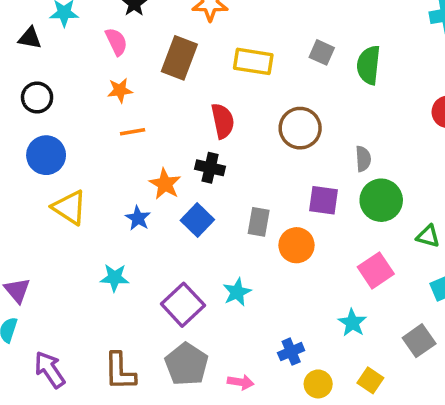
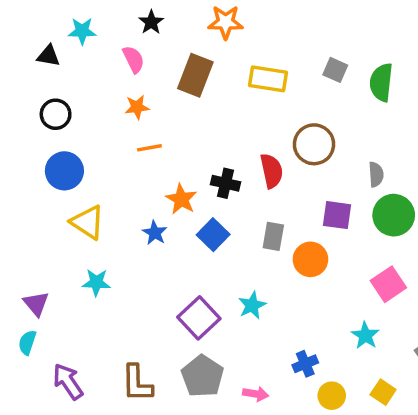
red semicircle: (223, 121) -> (272, 171), moved
cyan star: (115, 278) -> (96, 282), moved

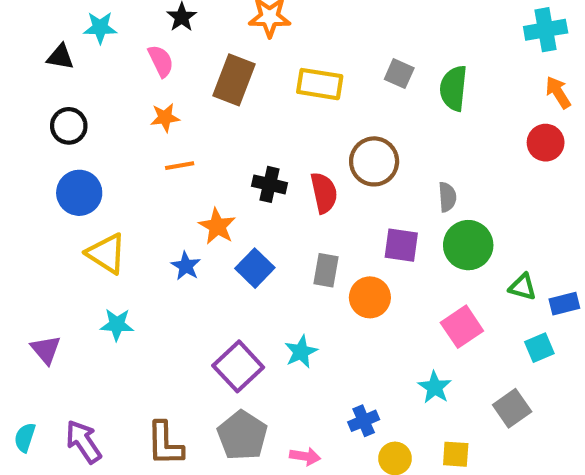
black cross: (226, 183) -> (270, 184), moved
cyan semicircle: (27, 343) -> (25, 437), moved
yellow square: (383, 392) -> (456, 454), turned -30

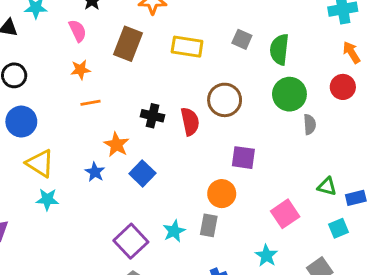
gray semicircle: (447, 197) -> (310, 124), moved
green circle: (468, 245) -> (289, 94), moved
gray rectangle: (326, 270) -> (209, 225), moved
cyan star: (117, 325) -> (47, 199), moved

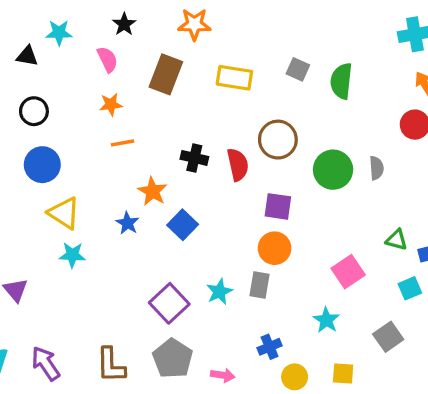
green circle: (289, 94) -> (333, 170), moved
purple square: (243, 158) -> (278, 206), moved

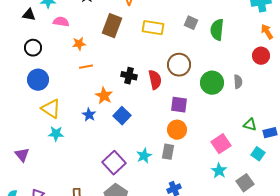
pink semicircle: (107, 59) -> (61, 22), moved, turned -56
cyan square: (410, 288) -> (258, 154), turned -32
cyan star: (326, 320) -> (219, 171), moved

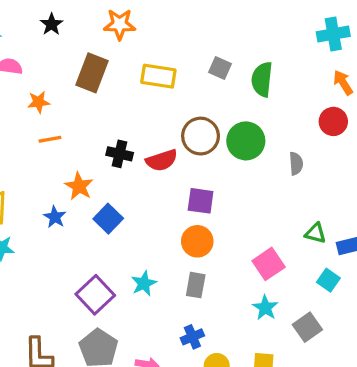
red semicircle: (155, 80) -> (162, 160), turned 84
green circle: (212, 83) -> (246, 141), moved
gray rectangle: (168, 152) -> (196, 285), moved

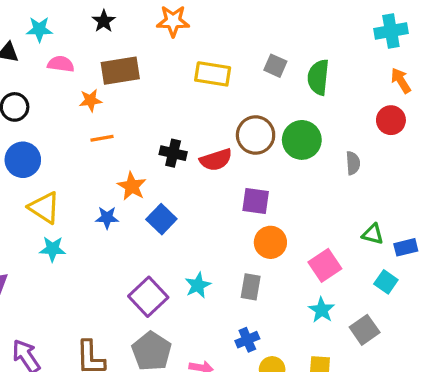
brown rectangle: (92, 73) -> (120, 71), moved, turned 60
blue star: (55, 217) -> (107, 218), turned -30
orange circle: (197, 241) -> (270, 242), moved

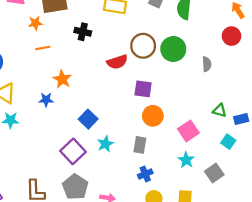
black cross: (173, 153) -> (83, 32), moved
blue square: (161, 219) -> (88, 119), moved
blue cross: (247, 340) -> (145, 174), moved

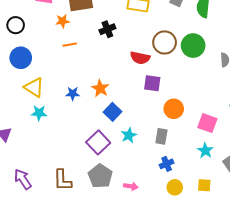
black cross: (83, 32) -> (107, 29), turned -35
red semicircle: (117, 62) -> (140, 58), turned 30
orange star: (62, 79) -> (100, 88), moved
purple square: (143, 89) -> (152, 83), moved
pink square: (188, 131) -> (207, 123), turned -36

